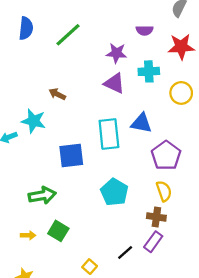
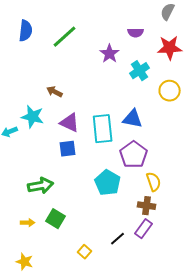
purple star: (117, 53) -> (110, 54), turned 30
cyan cross: (149, 71) -> (140, 71), turned -30
purple triangle: (114, 83) -> (70, 123), moved
blue square: (71, 156) -> (68, 149), size x0.7
purple pentagon: (166, 156) -> (134, 155), moved

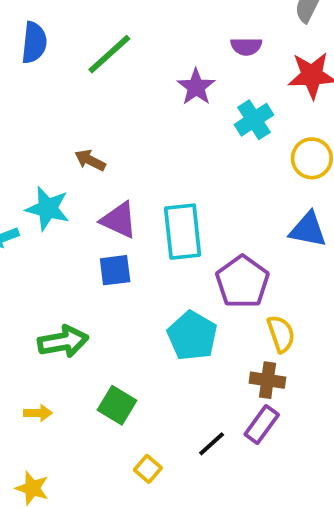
blue triangle: (133, 119) -> (308, 230), moved
green square: (56, 219) -> (117, 405), moved

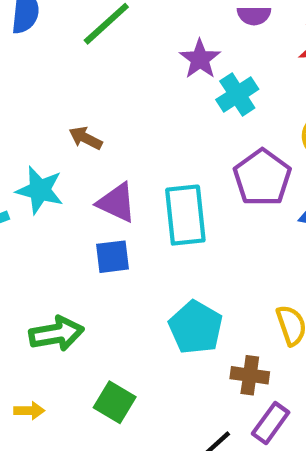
cyan cross: (254, 120) -> (237, 94), moved
purple pentagon: (242, 282) -> (262, 178), moved
brown cross: (267, 380) -> (250, 375), moved

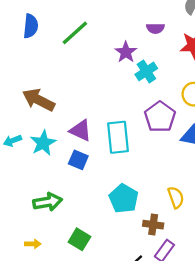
brown arrow: (85, 138) -> (39, 100), moved, size x1.8
cyan star: (40, 190) -> (43, 143), moved, turned 30
blue square: (113, 257) -> (78, 160), turned 30

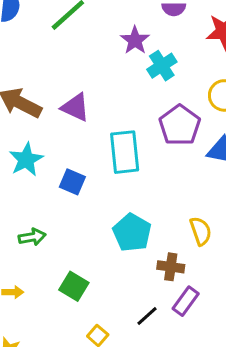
purple triangle: (81, 130) -> (75, 107), moved
green arrow: (48, 202) -> (32, 237), size x0.7

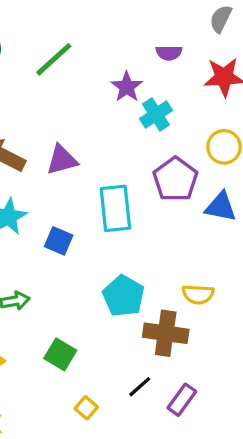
purple triangle: (75, 107) -> (62, 160), turned -40
yellow semicircle: (201, 231) -> (198, 294), turned 112
brown cross: (171, 267) -> (166, 333), size x1.5
purple rectangle: (186, 301) -> (182, 400), moved

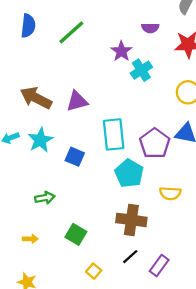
purple pentagon: (175, 179) -> (155, 143), moved
cyan pentagon: (124, 296) -> (129, 173), moved
brown cross: (166, 333) -> (131, 220), moved

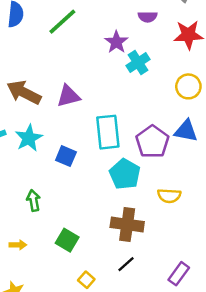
green arrow: (45, 198) -> (34, 200), turned -90
purple rectangle: (159, 265) -> (179, 274), moved

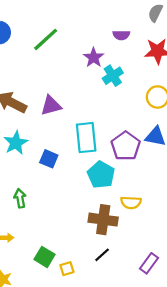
yellow semicircle: (169, 196) -> (131, 203), moved
green square: (67, 240) -> (45, 257), moved
yellow square: (86, 280) -> (67, 269), turned 32

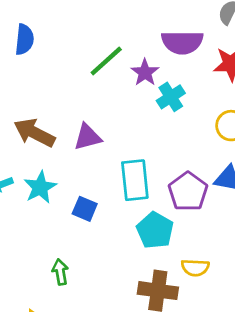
purple semicircle: (121, 35) -> (182, 42), size x1.8
green line: (46, 39) -> (106, 61), moved
green arrow: (20, 198) -> (60, 272), moved

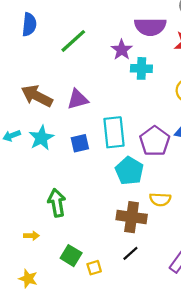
green line: (106, 61) -> (73, 41), moved
cyan cross: (171, 97) -> (141, 68), turned 35
blue square: (85, 209) -> (80, 143), moved, turned -36
green arrow: (60, 272) -> (57, 203), size x1.4

